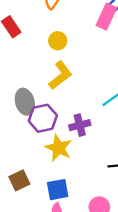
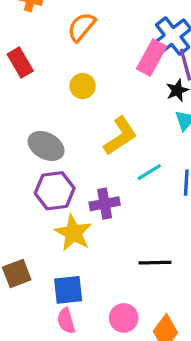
yellow L-shape: (60, 75) -> (120, 136), moved
gray ellipse: (25, 102) -> (46, 146), moved, turned -50

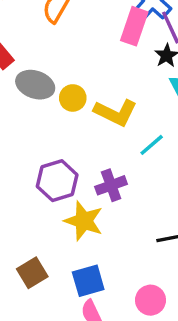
yellow circle: (83, 86) -> (73, 98), moved
yellow L-shape: (120, 136) -> (116, 112), turned 69
gray ellipse: (46, 146) -> (35, 85), moved

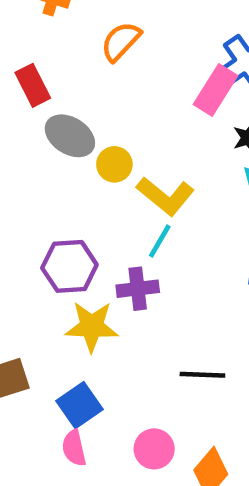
cyan line: (152, 145) -> (160, 241), moved, turned -32
yellow star: (84, 221) -> (92, 326), turned -30
blue square: (88, 281) -> (79, 405), turned -32

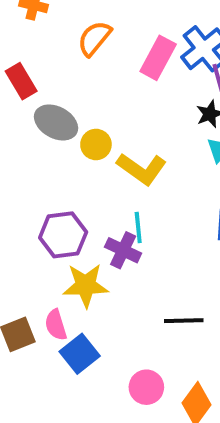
pink rectangle: (215, 90) -> (158, 58), moved
cyan line: (160, 241) -> (138, 228), moved, turned -32
purple cross: (138, 289) -> (123, 250), turned 36
pink semicircle: (74, 448) -> (56, 325), moved

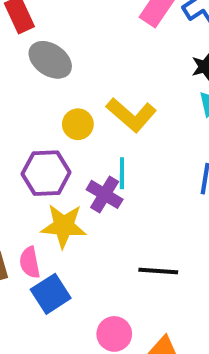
yellow circle: (96, 144) -> (78, 124), moved

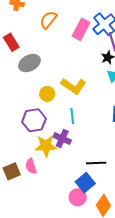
gray ellipse: (50, 60) -> (29, 63), turned -55
purple cross: (105, 194) -> (62, 139), moved
blue square: (51, 294) -> (85, 183), moved

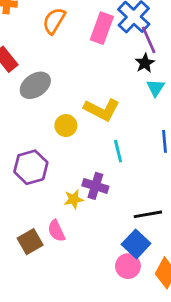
cyan line: (72, 116) -> (118, 151), moved
purple hexagon: (34, 120) -> (31, 167), moved
yellow star: (46, 146) -> (74, 199), size x0.6

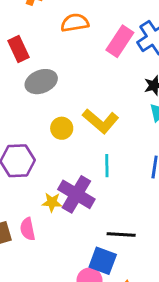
orange semicircle: (54, 21) -> (75, 23), turned 36
purple cross: (95, 186) -> (76, 194), size x1.4
blue square: (136, 244) -> (103, 261), turned -36

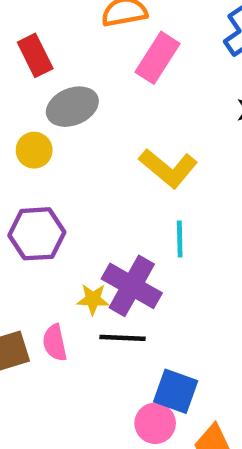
pink rectangle: (120, 41) -> (158, 58), moved
yellow circle: (62, 128) -> (34, 150), moved
black line: (121, 235) -> (123, 338), moved

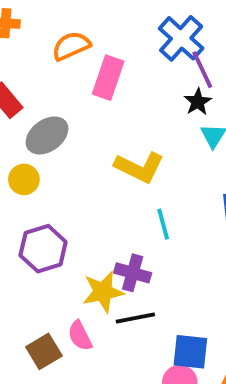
purple cross: (132, 286) -> (133, 273), size x0.7
yellow star: (93, 299) -> (103, 292), size x1.5

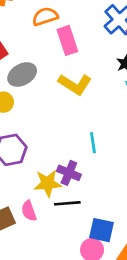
pink rectangle: (108, 78) -> (67, 40), turned -44
yellow L-shape: (139, 167) -> (75, 84), moved

